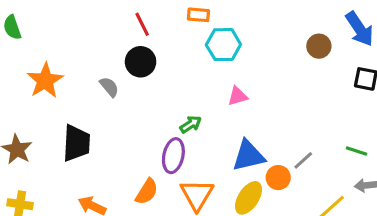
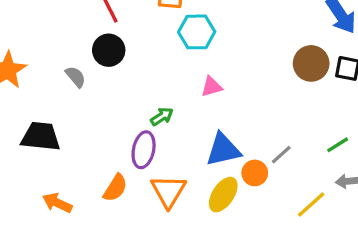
brown circle: (319, 46) -> (311, 63), moved, size x1.4
black trapezoid: (76, 143) -> (41, 136), turned -87
green line: (356, 151) -> (338, 145), turned -50

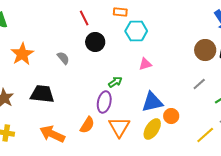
black circle: (109, 50) -> (95, 42), moved
gray line: (281, 155) -> (199, 84), moved
orange arrow: (57, 203) -> (52, 134), size x1.4

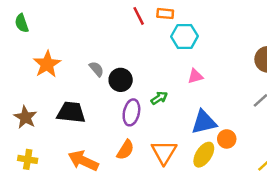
red line: (84, 18) -> (139, 16), moved
black circle: (95, 42) -> (121, 80), moved
purple ellipse: (104, 102) -> (131, 112), moved

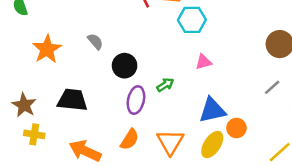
gray semicircle: (96, 69) -> (95, 42), moved
yellow cross: (28, 159) -> (34, 134), moved

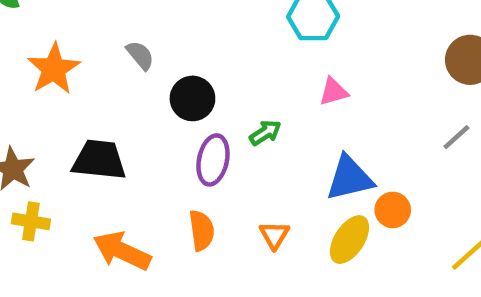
orange semicircle: (130, 139) -> (202, 230), turned -40
orange triangle: (170, 142) -> (274, 235), size x0.6

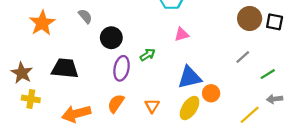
orange semicircle: (202, 230) -> (116, 103), turned -138
orange arrow: (122, 251) -> (76, 114), turned -40

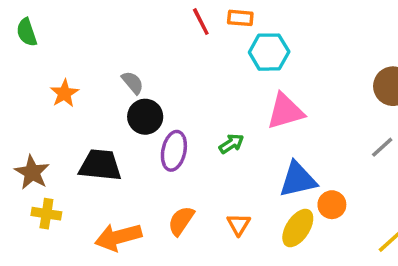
orange star: (42, 23) -> (64, 93), size x0.7
pink triangle: (182, 34) -> (285, 111), size x1.6
black circle: (111, 38) -> (145, 117), moved
purple ellipse: (122, 68) -> (174, 151), moved

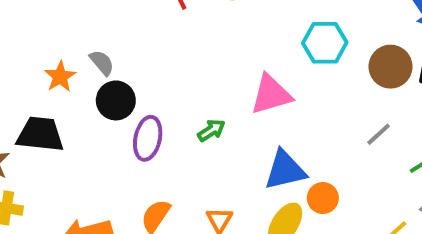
cyan hexagon: (269, 52) -> (325, 43), moved
orange star: (64, 93) -> (60, 77), moved
black trapezoid: (100, 165) -> (40, 134), moved

